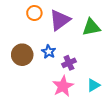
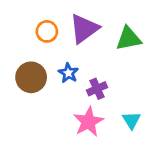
orange circle: (34, 13) -> (47, 31), moved
cyan triangle: (93, 85) -> (131, 120), turned -32

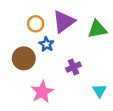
blue star: (68, 73) -> (46, 44), moved
pink star: (88, 122) -> (42, 92), moved

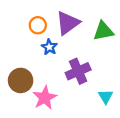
brown circle: (24, 58) -> (21, 80), moved
purple cross: (73, 67) -> (78, 71), size x1.5

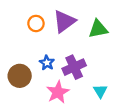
blue star: (49, 47) -> (47, 63), moved
pink star: (45, 98) -> (58, 92), moved

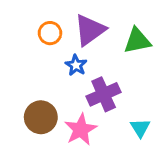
blue star: (47, 63) -> (76, 65), moved
brown circle: (20, 76) -> (41, 117), moved

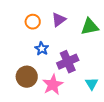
purple triangle: (90, 30) -> (59, 20), size x0.7
blue star: (76, 65) -> (42, 49), moved

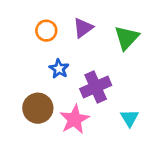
green triangle: (90, 27) -> (127, 38), turned -36

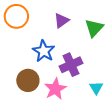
orange circle: (46, 31) -> (16, 16), moved, size x1.5
blue star: (59, 69) -> (44, 51), size x1.5

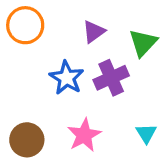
purple cross: (71, 65) -> (111, 78), moved
brown circle: (28, 80) -> (27, 140), moved

